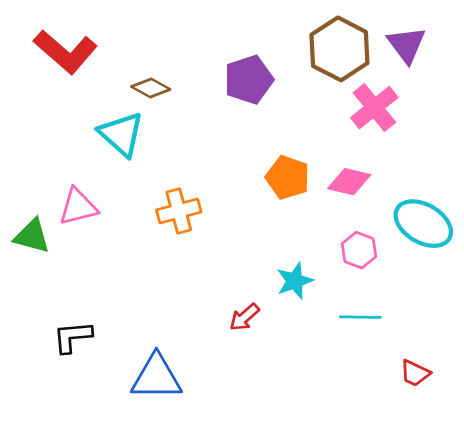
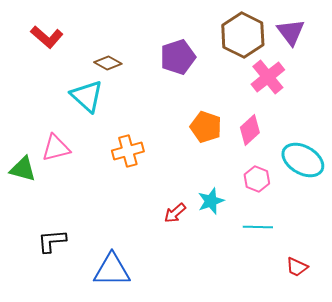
red L-shape: (66, 52) -> (47, 37), size x0.7
pink diamond: (349, 182) -> (250, 130), turned -56
red arrow: (244, 317) -> (175, 213), moved

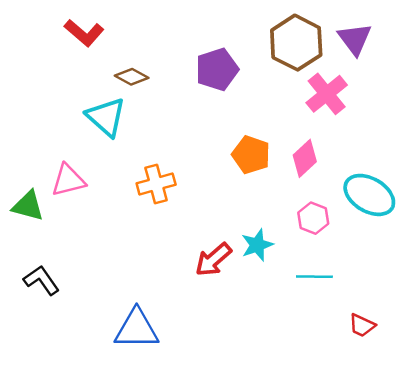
red L-shape: (47, 37) -> (84, 33), moved
red arrow: (175, 213) -> (213, 260), size x1.4
black L-shape: (52, 241) -> (41, 280), moved, turned 60

